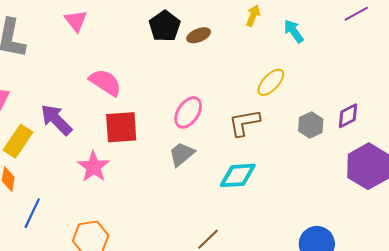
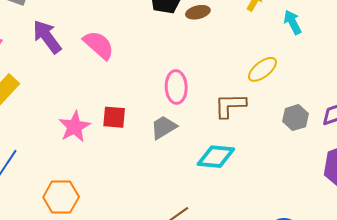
pink ellipse: (188, 112) -> (176, 87), turned -44
purple arrow: (56, 120) -> (47, 37), moved
red square: (121, 127) -> (114, 117), moved, size x0.7

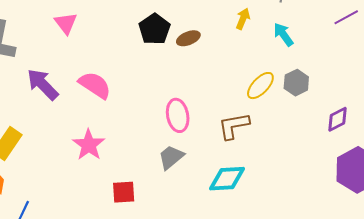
red square: (114, 117) -> (124, 192), moved
gray hexagon: (295, 118) -> (296, 83), moved
pink star: (74, 127) -> (89, 145), moved

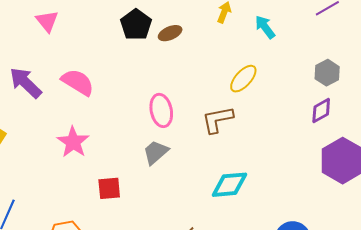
gray hexagon: (296, 83) -> (327, 73), moved
cyan diamond: (227, 179) -> (230, 185), moved

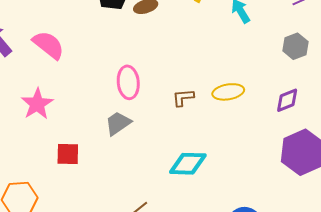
gray hexagon: (327, 73) -> (295, 46), moved
yellow ellipse: (243, 79) -> (228, 92), moved, turned 32
brown L-shape: (218, 120) -> (183, 98), size x0.7

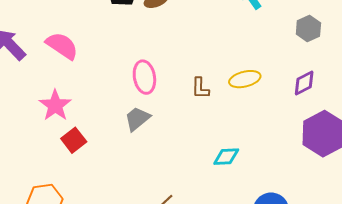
brown L-shape: (183, 98) -> (200, 88), turned -80
red square: (68, 154) -> (74, 140), moved, turned -35
cyan diamond: (188, 164) -> (226, 157), moved, size x0.7

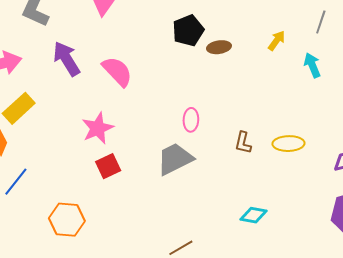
pink ellipse: (144, 77) -> (191, 120), size x0.7
gray trapezoid: (137, 119) -> (175, 159), size x1.4

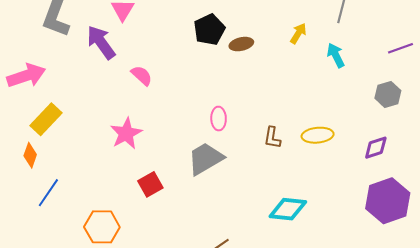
purple arrow: (67, 59) -> (101, 42), moved
pink semicircle: (117, 71) -> (142, 75), size x0.7
red square: (108, 166) -> (150, 184), moved
cyan diamond: (254, 215) -> (288, 209), size x1.4

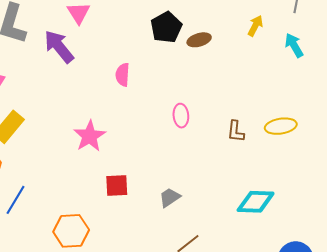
pink semicircle: (142, 75) -> (123, 75), moved, turned -125
gray trapezoid: (205, 159) -> (170, 197), moved, size x0.6
red square: (150, 184) -> (117, 186), turned 30

